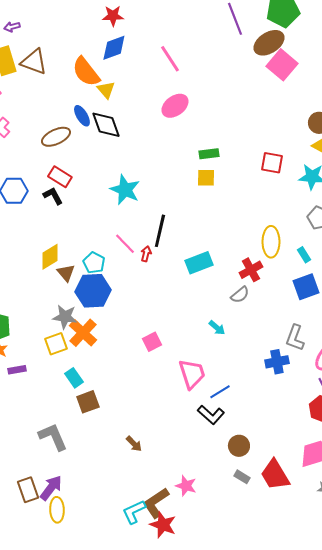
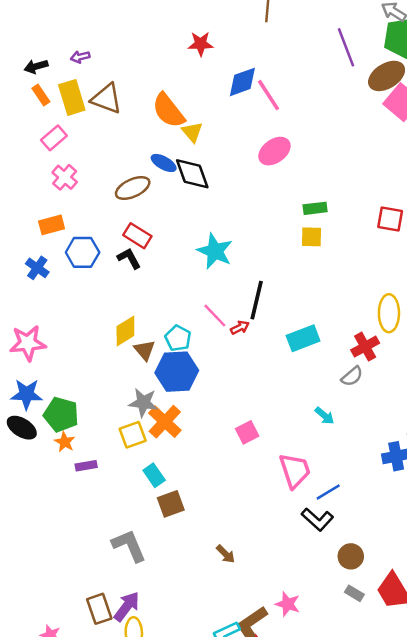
blue diamond: (114, 48) -> (242, 82), moved
blue ellipse: (82, 116) -> (164, 163), turned -30
red arrow: (146, 254) -> (240, 327), turned 49

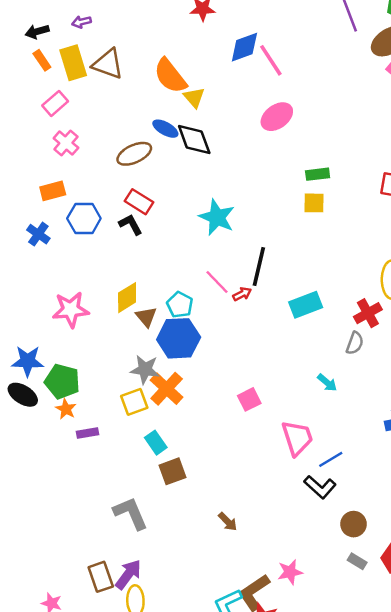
pink star: (28, 343) -> (71, 310), moved
gray semicircle: (352, 376) -> (355, 343), turned -30
pink star: (288, 604) -> (290, 572), turned -30

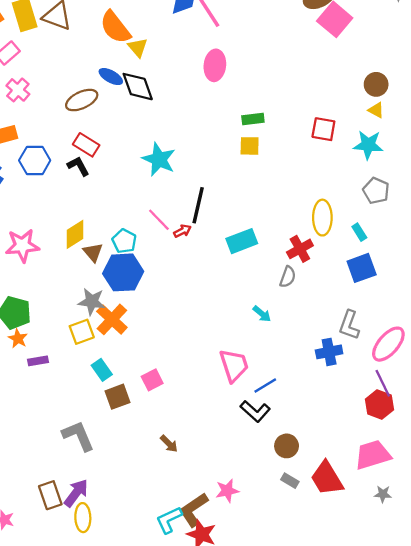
pink ellipse: (277, 117) -> (215, 65), turned -48
pink square: (249, 399) -> (152, 380), moved

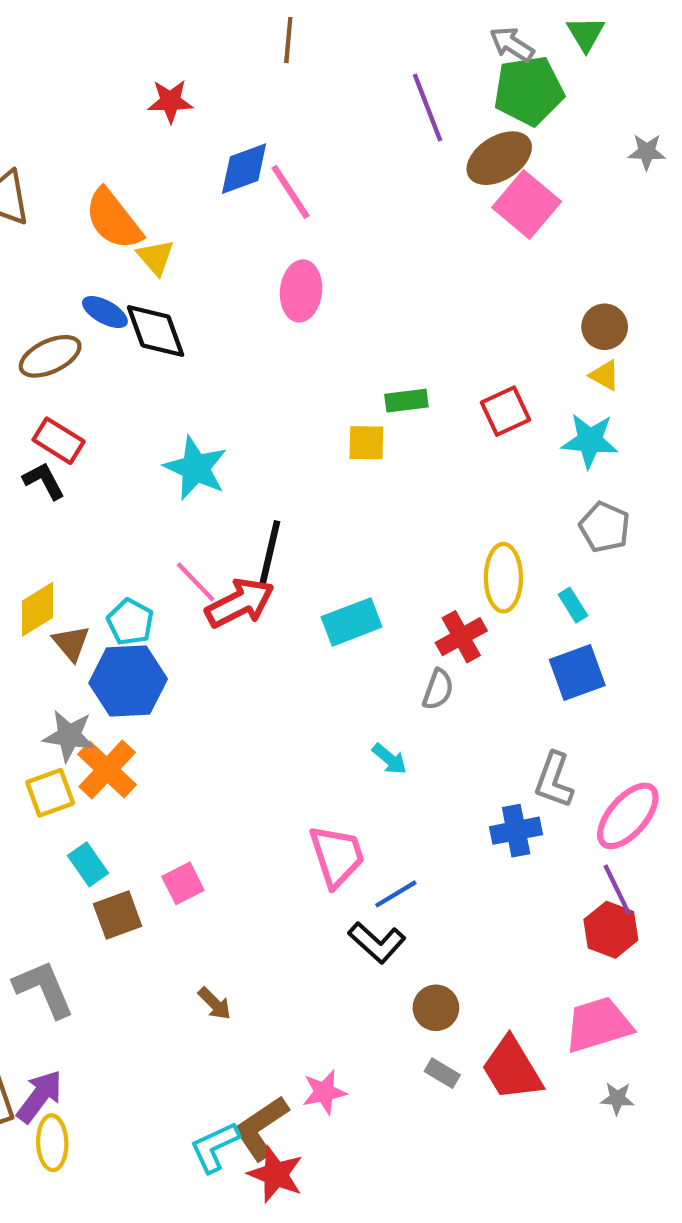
green rectangle: (253, 119) -> (406, 401), moved
red square: (323, 129) -> (506, 411), turned -35
red arrow: (182, 231) -> (240, 603), size x2.0

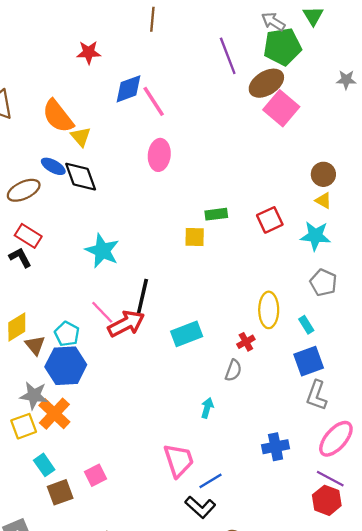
red cross: (461, 637) -> (246, 342), size x0.7
cyan arrow: (390, 759) -> (207, 408), turned -114
gray L-shape: (554, 780) -> (317, 395), moved
purple line: (617, 890) -> (330, 479), turned -36

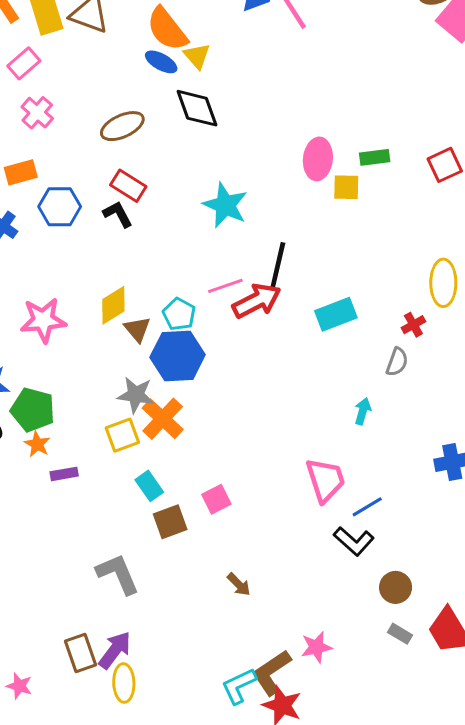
pink ellipse: (159, 155) -> (318, 159), moved
blue ellipse: (53, 166) -> (161, 62), moved
pink line: (102, 312) -> (225, 286), turned -65

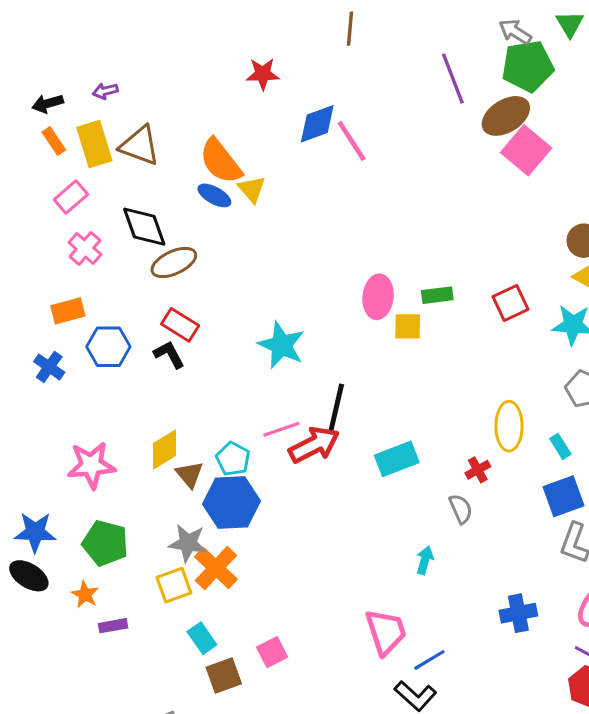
black diamond: (197, 108) -> (144, 227), moved
gray semicircle: (397, 362) -> (461, 509), turned -44
green pentagon: (33, 410) -> (105, 543), moved

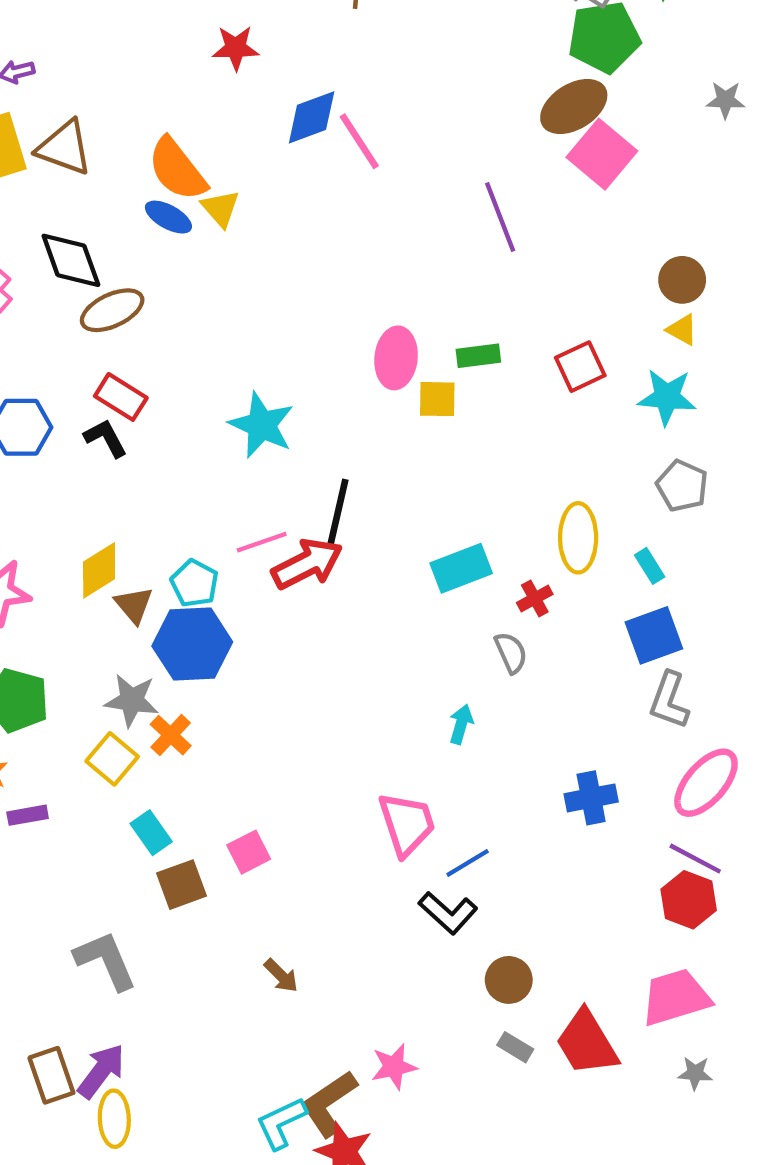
purple line: (453, 79) -> (500, 217), moved
cyan rectangle: (397, 459) -> (461, 568), moved
orange cross: (216, 568) -> (171, 735), size x0.7
yellow square: (174, 585) -> (112, 759), turned -30

